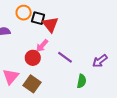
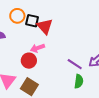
pink arrow: (42, 46) -> (38, 48), turned 32
purple line: (65, 57) -> (75, 64), moved

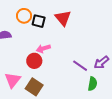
red triangle: (45, 26) -> (63, 18), moved
green semicircle: (79, 81) -> (93, 84), moved

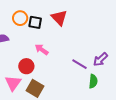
pink arrow: (43, 49) -> (42, 49), turned 56
red circle: (34, 61) -> (26, 66), moved

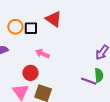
purple line: (79, 64) -> (89, 81), moved

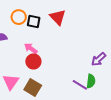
pink arrow: (42, 54) -> (31, 48), moved
red circle: (30, 73) -> (33, 61), moved

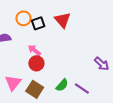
black square: (34, 21) -> (38, 23), turned -32
purple arrow: (99, 59) -> (102, 64), turned -98
green semicircle: (91, 81) -> (62, 85), moved, turned 32

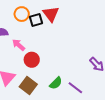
red triangle: (62, 20) -> (51, 14), moved
pink arrow: (34, 50) -> (19, 45), moved

